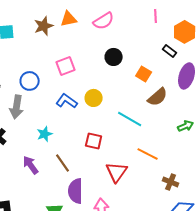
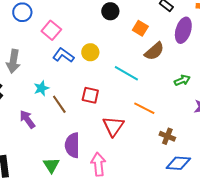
pink square: (66, 66) -> (51, 30), moved, turned -30
blue circle: (30, 81) -> (22, 12), moved
brown line: (63, 163) -> (59, 104), moved

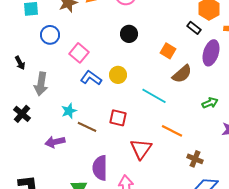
black circle: (110, 11) -> (129, 34), moved
brown line: (59, 104) -> (87, 127), turned -30
purple arrow: (27, 119) -> (55, 142), turned -66

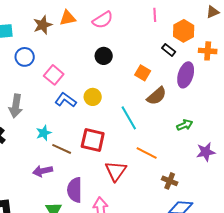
cyan line: (154, 96) -> (129, 118), turned 30
red square: (118, 118) -> (93, 140), size x1.4
purple arrow: (55, 142) -> (43, 171), moved

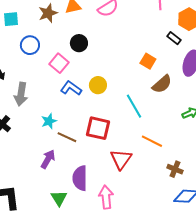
black circle: (104, 56) -> (79, 43), moved
purple arrow: (43, 171) -> (48, 159), turned 132

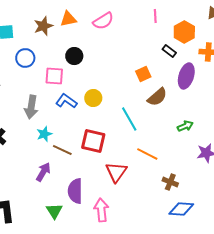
orange square: (148, 61) -> (143, 74), turned 35
pink square: (59, 63) -> (54, 76), turned -36
gray arrow: (21, 94) -> (31, 107), moved

